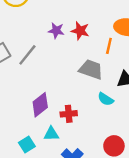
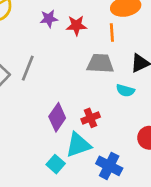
purple star: (56, 31) -> (49, 19), moved
cyan triangle: (51, 134) -> (78, 145), size x1.5

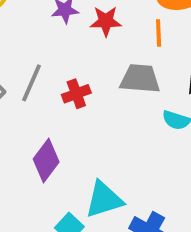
purple diamond: (57, 117) -> (46, 160), moved
red cross: (91, 118) -> (76, 94), moved

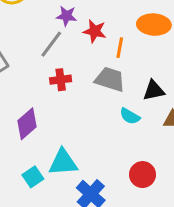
orange line: (159, 33) -> (120, 48), moved
gray line: (31, 83) -> (51, 44), moved

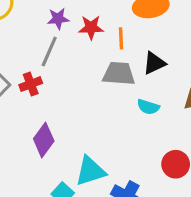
red cross: (61, 80) -> (31, 84), moved
black triangle: (154, 90) -> (154, 63), moved

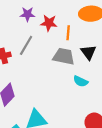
gray line: (49, 52) -> (26, 45), moved
black triangle: (154, 63) -> (88, 52), turned -49

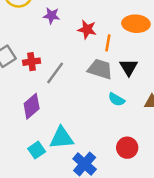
purple star: (27, 14) -> (51, 16), moved
gray line: (26, 45) -> (55, 73), moved

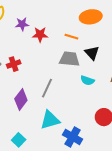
red star: (87, 29) -> (40, 35), moved
orange line: (108, 43) -> (71, 37), turned -72
gray line: (55, 73) -> (47, 88), moved
cyan square: (37, 150) -> (19, 140), moved

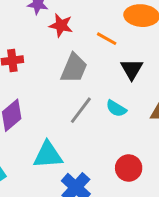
gray trapezoid: (69, 59) -> (74, 68), moved, turned 95
gray line: (47, 88) -> (81, 110), moved

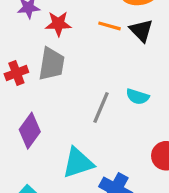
gray trapezoid: (74, 68) -> (52, 64), moved
black triangle: (132, 69) -> (141, 30), moved

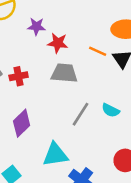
gray trapezoid: (52, 64) -> (64, 73), moved, turned -104

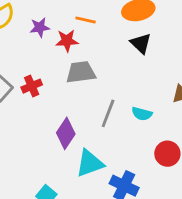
orange line: (98, 51) -> (86, 20), moved
cyan semicircle: (111, 110) -> (142, 114), moved
purple diamond: (22, 123) -> (66, 133), moved

